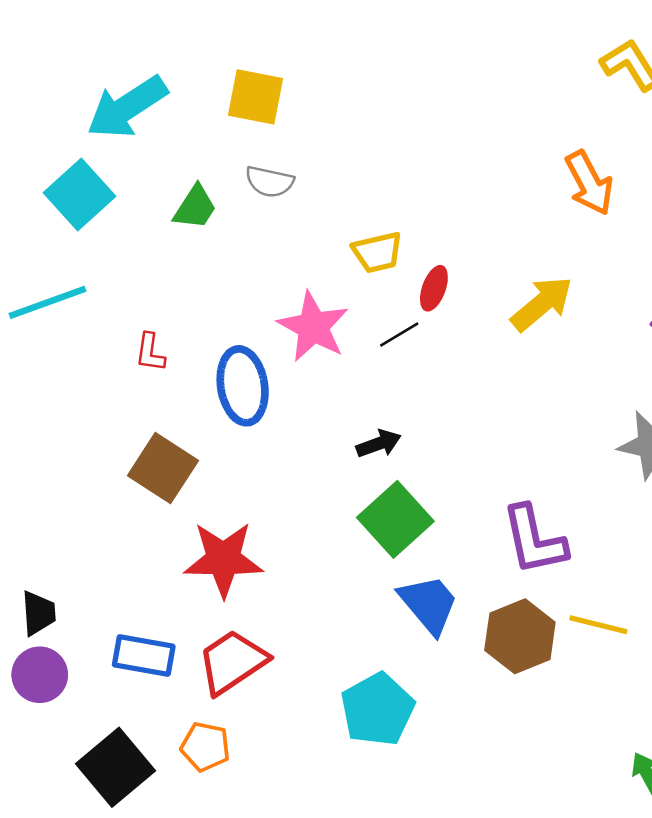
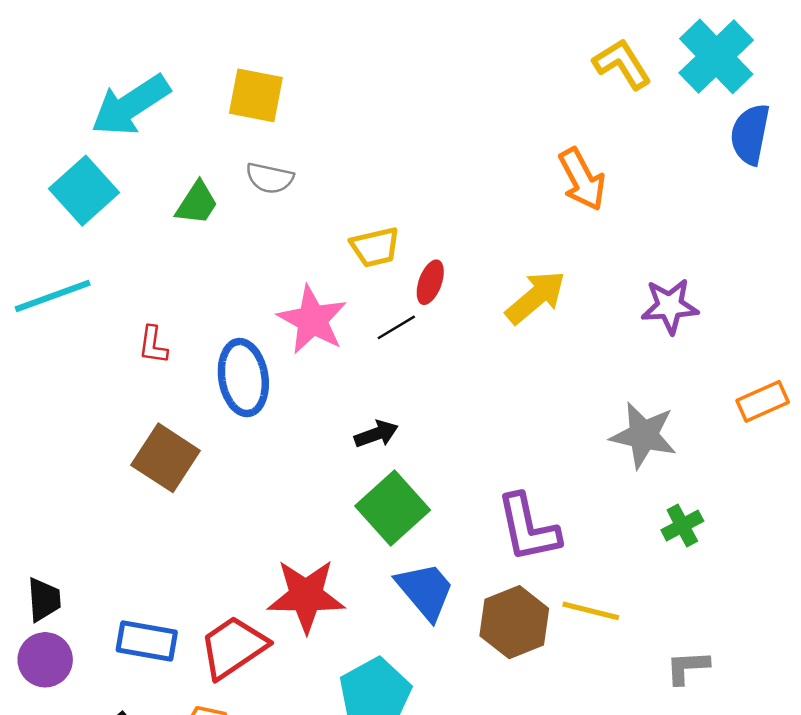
red star: (223, 559) -> (306, 596), moved

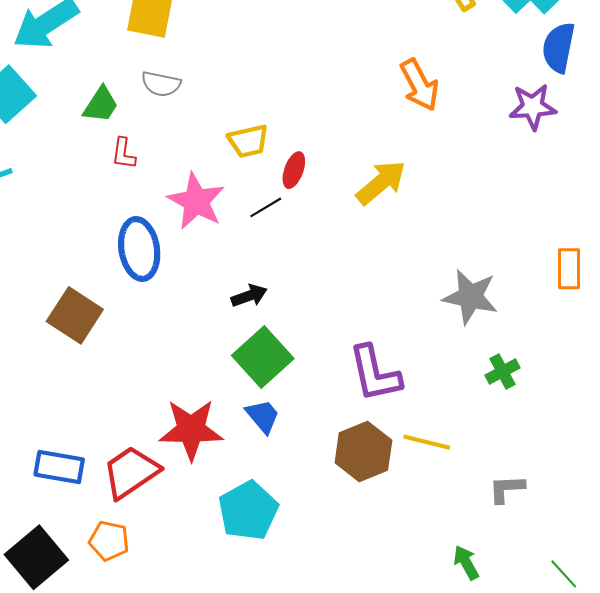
purple star: (670, 306) -> (533, 107), moved
red L-shape: (153, 345) -> (124, 153), moved
orange rectangle: (763, 401) -> (569, 269), turned -66
blue trapezoid: (425, 591) -> (263, 416), moved, size x0.7

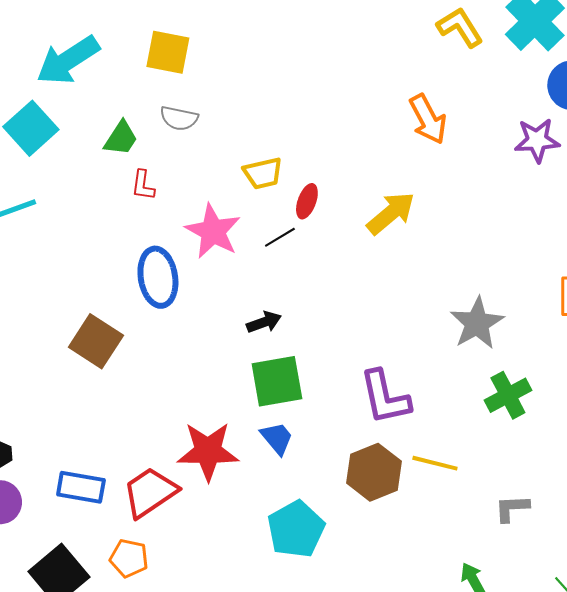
gray star: (470, 297) -> (477, 323), turned 30
green square: (263, 357) -> (277, 381), turned 32
green cross: (503, 371) -> (508, 395), size x1.4
cyan pentagon: (248, 511) -> (296, 529), moved

